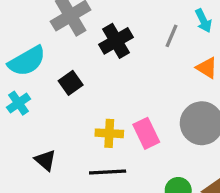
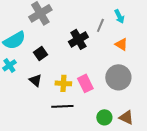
black cross: (116, 41) -> (78, 39), moved
black triangle: (45, 160) -> (35, 80), moved

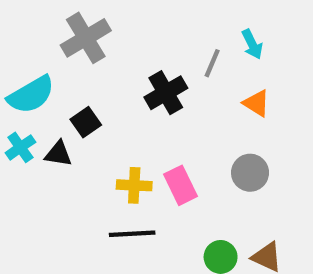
gray circle: (118, 77) -> (250, 173), size x0.7
black triangle: (35, 80) -> (58, 154), moved, turned -32

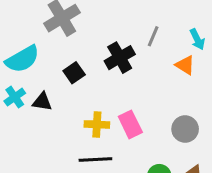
cyan arrow: (252, 44) -> (197, 39), moved
black square: (86, 122) -> (74, 73), moved
gray circle: (250, 173) -> (185, 129), moved

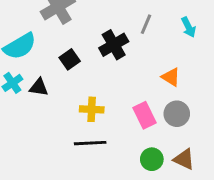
orange triangle: (185, 65) -> (171, 77), moved
pink rectangle: (130, 124) -> (144, 115), moved

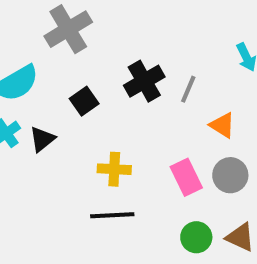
gray line: (146, 24) -> (188, 89), moved
black triangle: (39, 87) -> (42, 139), turned -48

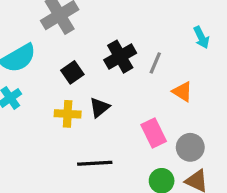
black triangle: (42, 139) -> (99, 107), moved
yellow cross: (114, 169) -> (68, 114), moved
gray circle: (230, 175) -> (190, 147), moved

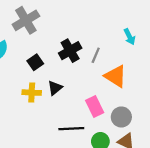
orange triangle: (182, 92) -> (116, 76), size x1.5
black line: (95, 163) -> (71, 129), moved

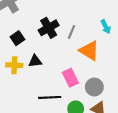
cyan arrow: (129, 37) -> (106, 27), moved
black triangle: (55, 88) -> (35, 61), turned 32

